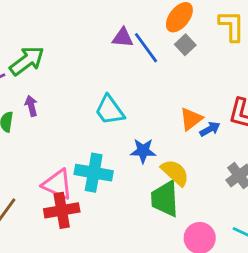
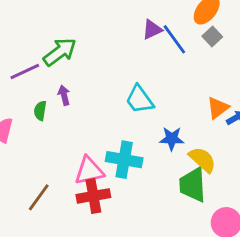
purple triangle: (123, 38) -> (152, 30), turned -30
pink triangle: (57, 184) -> (89, 171), turned -36

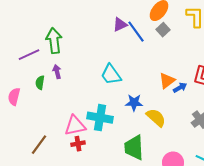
green arrow: (60, 52) -> (54, 41), turned -60
green trapezoid: (193, 185) -> (134, 148), moved
red cross: (93, 196) -> (78, 144), size x0.6

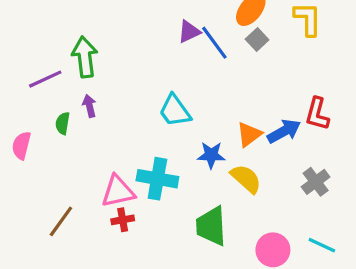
orange triangle: (167, 81) -> (249, 134), moved
blue arrow: (180, 88) -> (284, 131), size x1.5

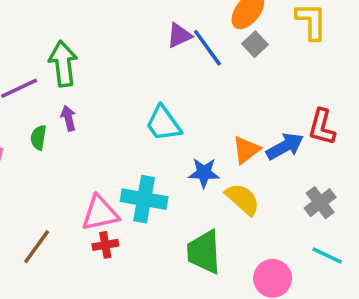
cyan line: (322, 245) -> (327, 255), moved

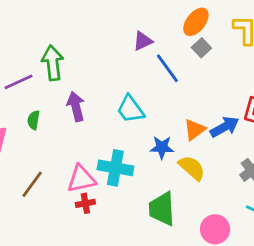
blue line: (207, 48) -> (167, 68), moved
purple arrow: (68, 118) -> (76, 106), moved, size x1.5
brown line: (37, 247) -> (32, 184), moved

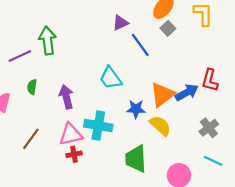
purple arrow: (76, 106) -> (66, 97), moved
orange triangle: (195, 130) -> (162, 95), size x1.4

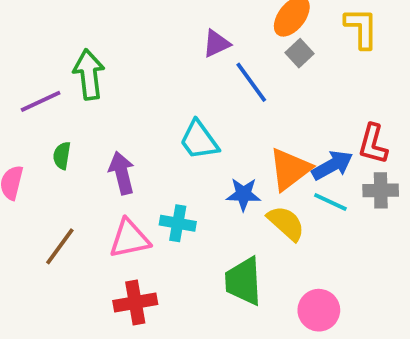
cyan cross: (98, 126) -> (178, 223), size x0.7
gray cross: (209, 128) -> (381, 190), moved, turned 36
red cross: (74, 154) -> (135, 302), moved, size x1.5
cyan line: (213, 161) -> (330, 202), moved

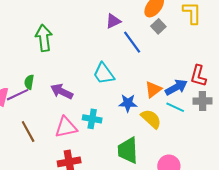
purple line: (41, 101) -> (18, 95), moved
orange triangle: (290, 169) -> (153, 89), size x0.7
purple arrow: (122, 173) -> (62, 92), turned -50
brown line: (60, 246) -> (28, 131), turned -65

